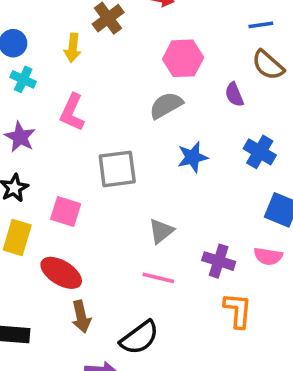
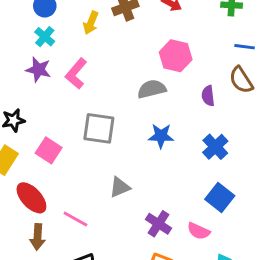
purple star: (20, 137) -> (38, 70), moved, turned -30
pink line: (158, 278) -> (75, 219), moved

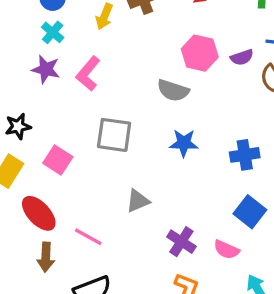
gray semicircle: (152, 89) -> (173, 90), turned -148
purple semicircle: (208, 96) -> (242, 57), moved, turned -102
blue cross: (215, 147) -> (245, 155), turned 35

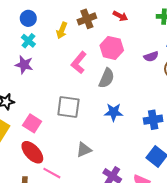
pink hexagon: (200, 53) -> (112, 48), moved
pink L-shape: (88, 74) -> (79, 63), moved
gray semicircle: (173, 90) -> (107, 78), turned -84
red ellipse: (39, 213) -> (32, 152), moved

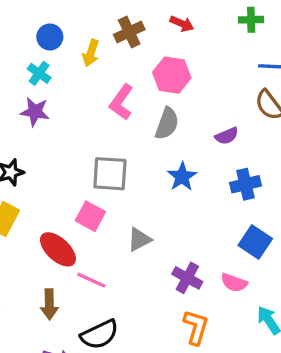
blue circle: (28, 18) -> (50, 37), moved
purple semicircle: (151, 57) -> (227, 136), moved
blue star: (114, 112) -> (182, 177), turned -30
pink square: (32, 123) -> (90, 216), moved

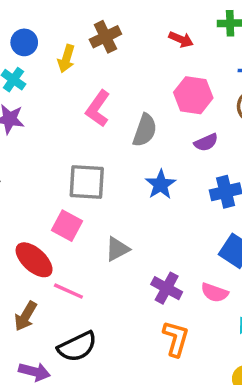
red arrow: (182, 24) -> (181, 39), moved
pink hexagon: (172, 75) -> (193, 95), moved
brown arrow: (49, 304) -> (26, 316), turned 32

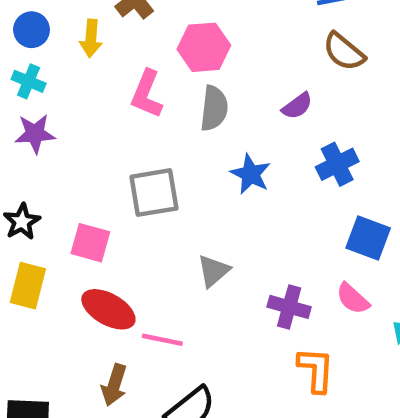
pink hexagon: (193, 95) -> (204, 47), moved
pink square: (67, 226) -> (90, 243), moved
pink semicircle: (215, 293) -> (353, 299), turned 36

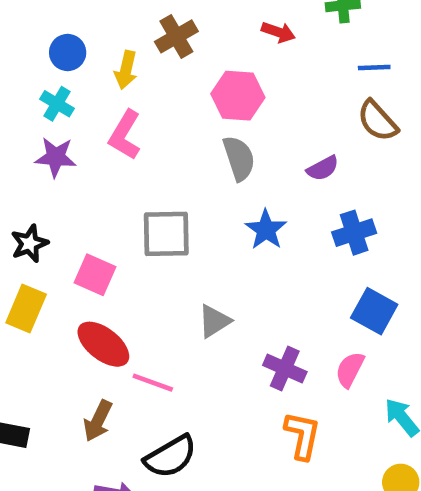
pink L-shape: (147, 94) -> (125, 135), moved
gray semicircle: (214, 108) -> (239, 158), turned -33
pink semicircle: (353, 299) -> (350, 370), turned 66

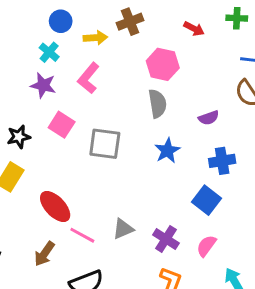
yellow arrow: (126, 70) -> (95, 38), turned -115
pink square: (95, 275) -> (62, 125), moved
blue square: (374, 311) -> (207, 200), moved
gray triangle: (214, 321) -> (123, 229), moved

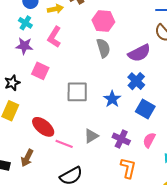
purple semicircle: (209, 118) -> (139, 53), size x1.6
gray square: (105, 144) -> (77, 92), moved
blue star: (167, 151) -> (112, 99), moved
blue cross: (222, 161) -> (136, 81), moved, turned -30
brown arrow: (44, 254) -> (27, 158), moved

